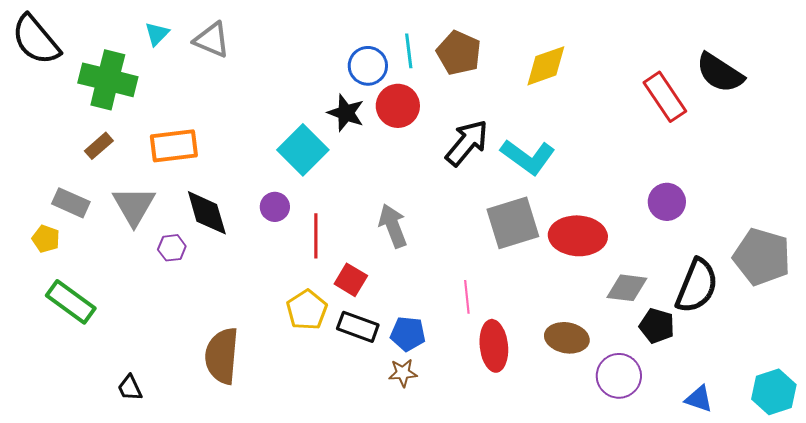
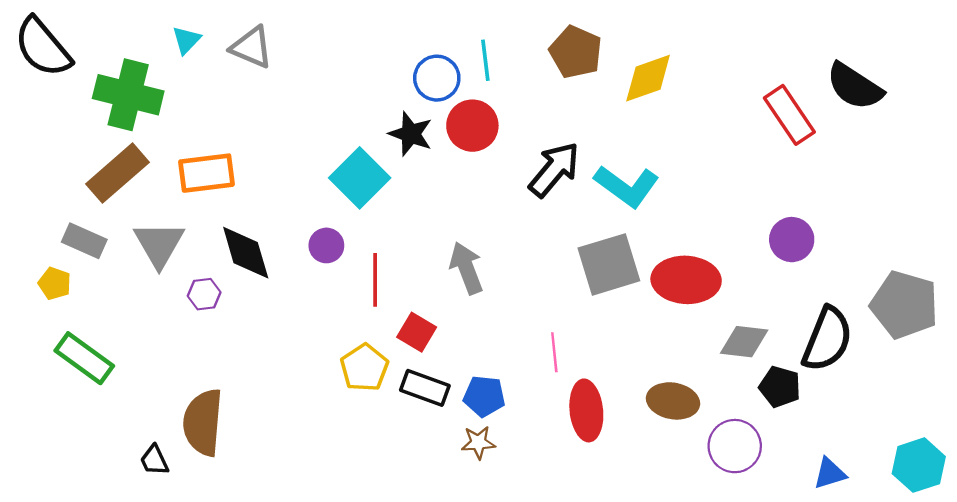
brown pentagon: (459, 53) -> (576, 52), moved
brown rectangle: (99, 146) -> (117, 173), size x1.8
brown semicircle: (222, 356) -> (203, 422), moved
blue triangle: (699, 399) -> (830, 473), turned -36

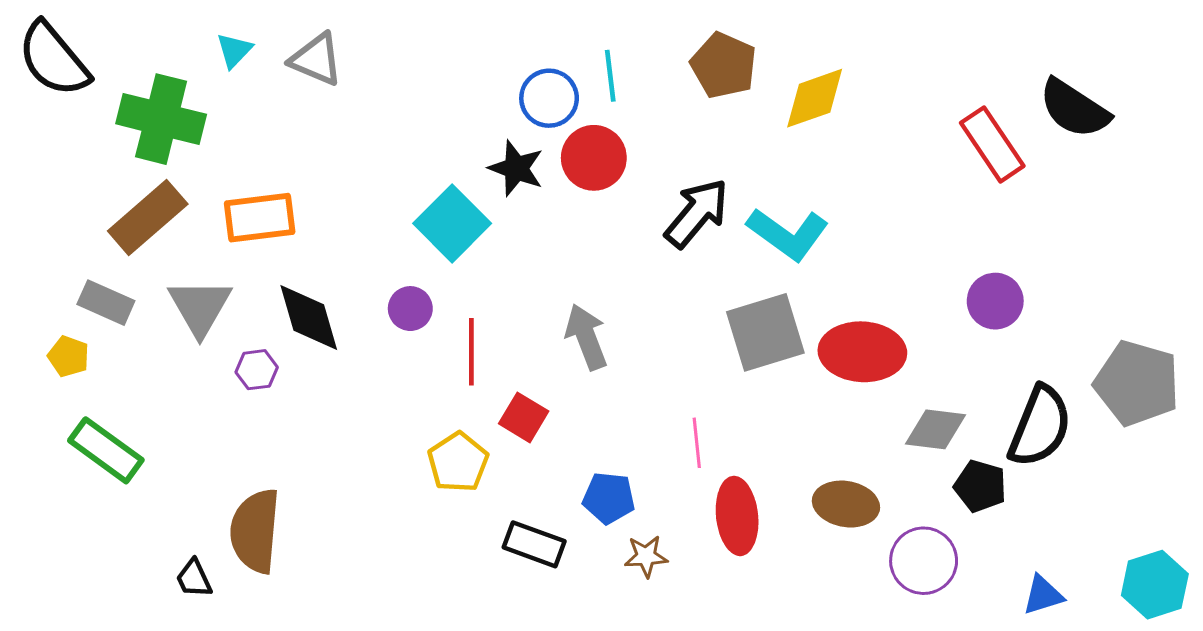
black rectangle: (425, 388) -> (534, 544), moved
brown star: (478, 443) -> (646, 556), moved

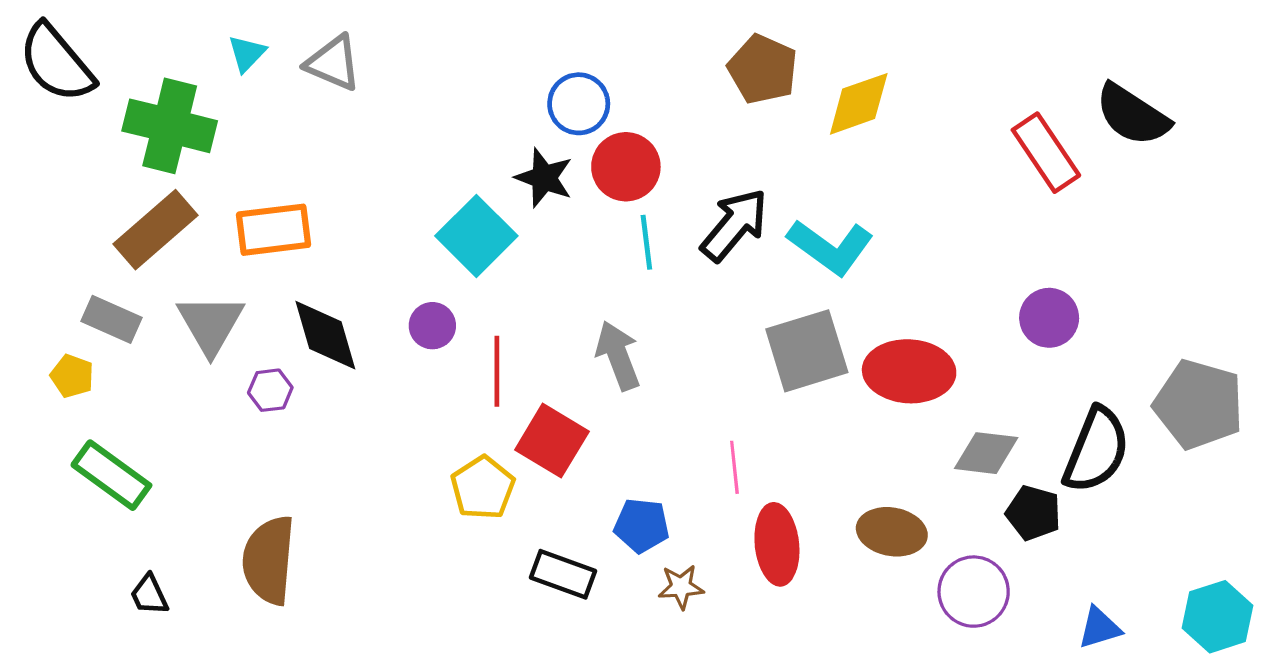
cyan line: (610, 76) -> (646, 242), moved
red square: (524, 417) -> (552, 441), size x1.4
black trapezoid: (194, 579) -> (149, 595), moved

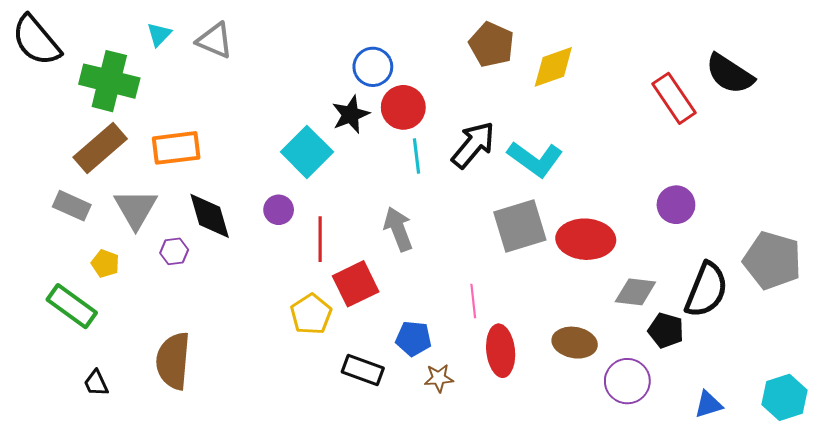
black star: (544, 178) -> (351, 114), turned 30
yellow pentagon: (72, 376) -> (105, 264), moved
red square: (552, 441) -> (356, 284), turned 33

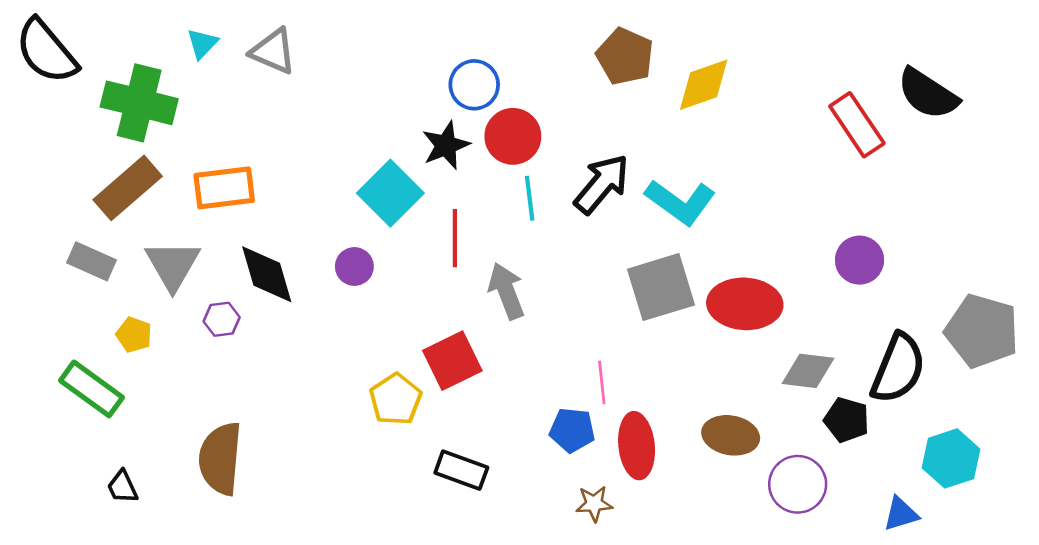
red line: (320, 239) -> (455, 238), moved
blue pentagon: (413, 339) -> (572, 430), moved
brown star: (439, 378) -> (594, 504), moved
cyan hexagon: (784, 397) -> (951, 458), moved

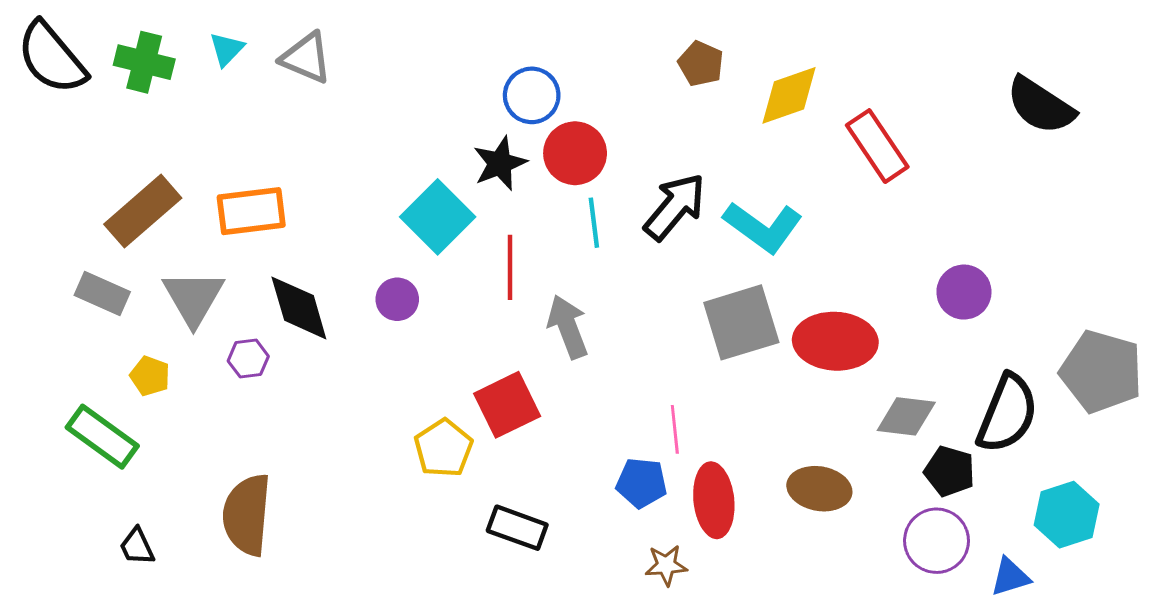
brown pentagon: (625, 56) -> (701, 64), size x0.7
green cross: (139, 103) -> (144, 62), moved, size x0.7
red rectangle: (857, 125) -> (877, 146), moved
purple circle: (798, 484) -> (937, 541), moved

